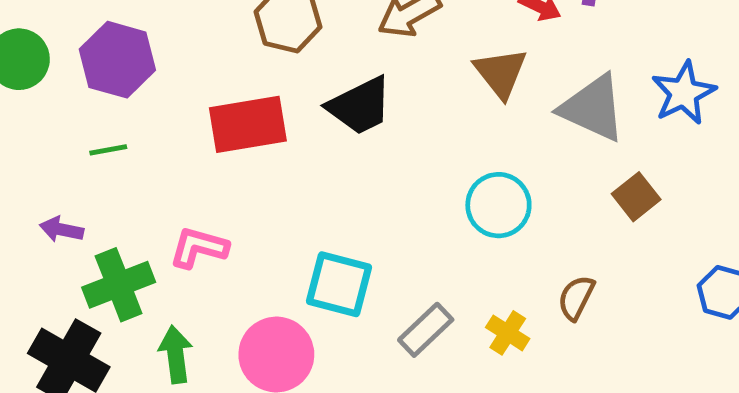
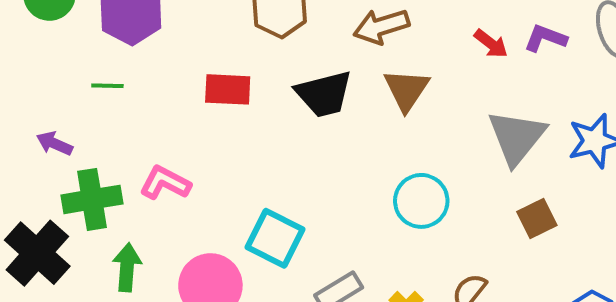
brown triangle: (501, 73) -> (406, 90), moved
gray triangle: (593, 108) -> (517, 137), turned 32
red rectangle: (248, 124) -> (228, 89), size x0.7

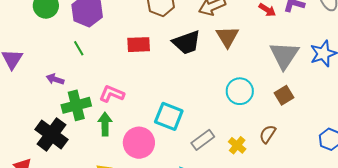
green line: (107, 86) -> (79, 48), turned 63
brown square: (537, 218) -> (284, 95), moved
green arrow: (127, 267) -> (105, 124), moved

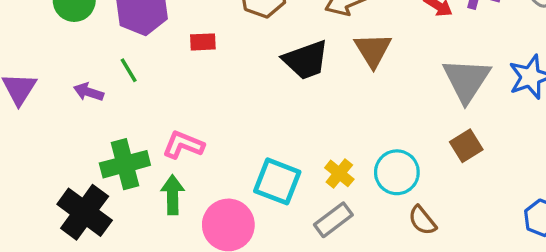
red rectangle: (139, 45) -> (203, 42), moved, size x0.7
purple arrow: (55, 79) -> (89, 92), moved
cyan circle: (240, 91) -> (397, 172), moved
brown semicircle: (268, 134) -> (422, 220), moved, turned -72
yellow cross: (237, 145) -> (339, 173), moved

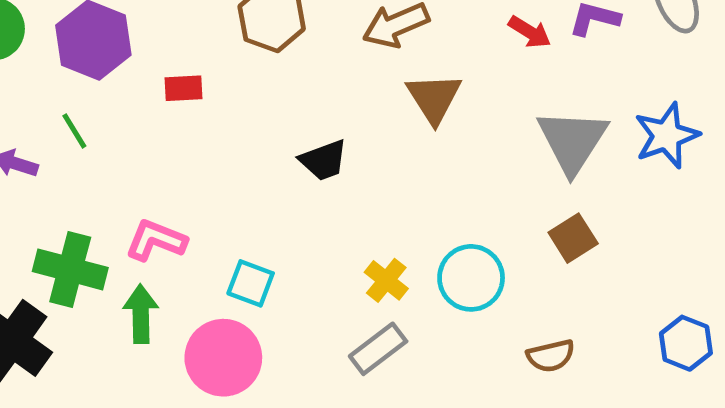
black trapezoid: (306, 60) -> (324, 160), moved, size x0.7
green cross: (125, 164) -> (70, 269), turned 30
cyan square: (277, 181) -> (251, 283), moved, size x0.7
brown semicircle: (422, 220) -> (551, 356), moved, turned -64

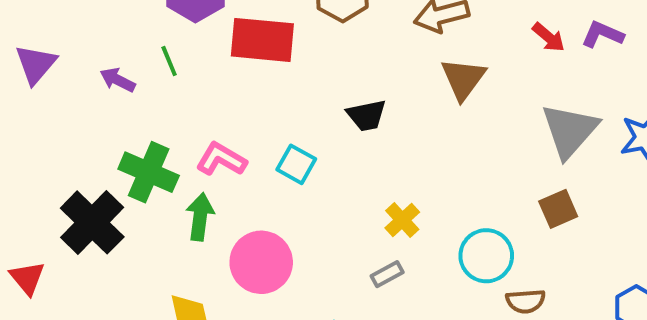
red rectangle: (184, 88) -> (262, 40), size x2.0
cyan circle: (471, 278) -> (486, 256), moved
cyan square: (251, 283) -> (296, 164), moved
gray rectangle: (378, 349) -> (387, 274), size x0.7

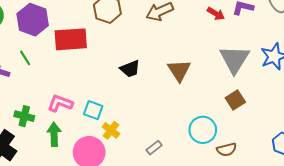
brown triangle: (463, 79) -> (179, 70), moved
cyan square: (296, 164) -> (93, 110), moved
green cross: (149, 172) -> (24, 116), size x0.7
yellow cross: (402, 220) -> (111, 130), moved

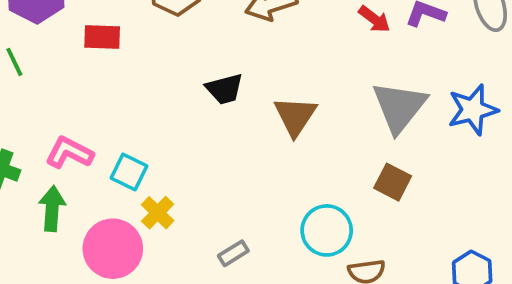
red rectangle: (71, 39) -> (102, 37), size x0.6
black trapezoid: (130, 69) -> (225, 89), moved
brown square: (235, 100) -> (393, 182), turned -36

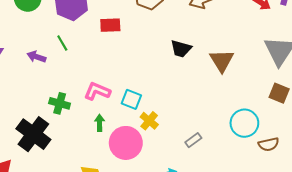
black trapezoid: (225, 89) -> (181, 49), turned 35
green arrow: (52, 209) -> (100, 123), moved, size x0.7

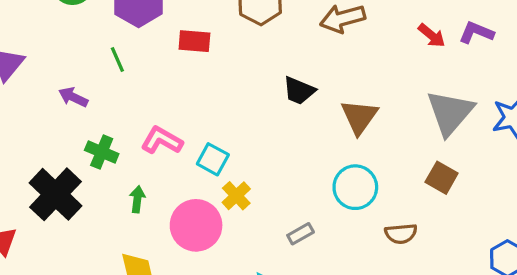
purple arrow: (37, 57) -> (73, 97), moved
green arrow: (100, 123) -> (137, 199), moved
cyan circle: (244, 123) -> (355, 187), moved
brown semicircle: (269, 144) -> (401, 234), moved

